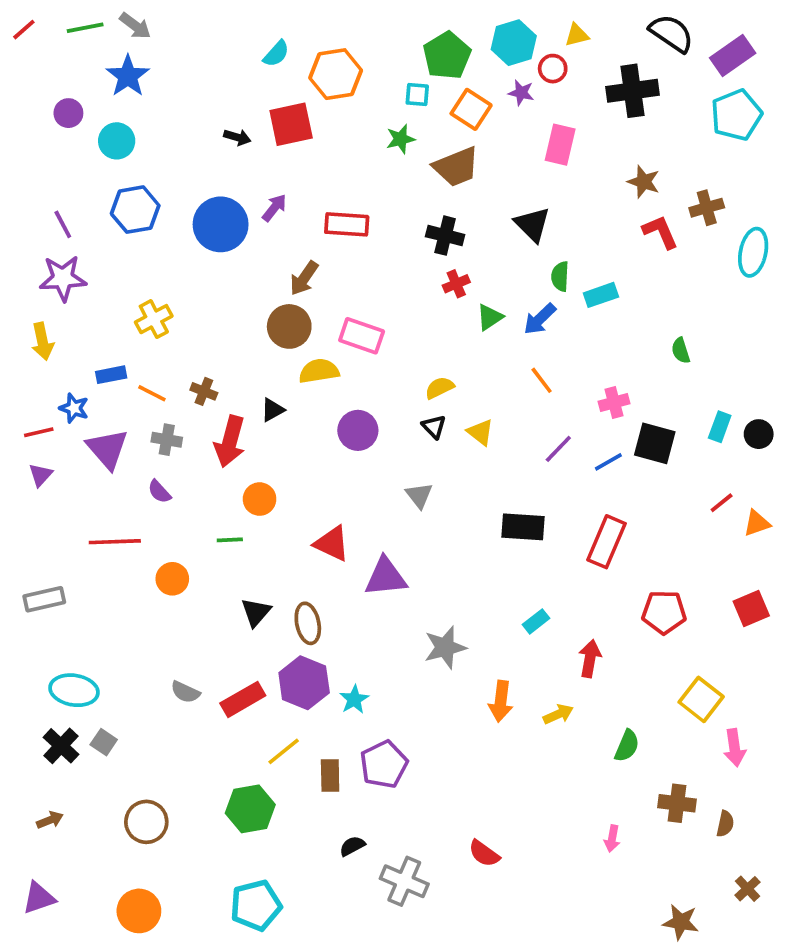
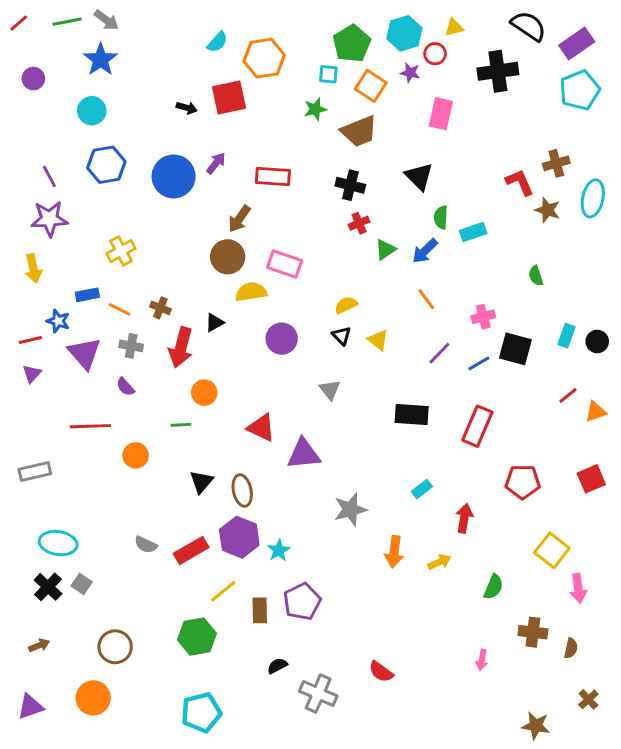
purple circle: (68, 113) -> (33, 79), moved
brown star: (644, 182) -> (548, 210), moved
orange circle: (139, 911) -> (93, 698), moved

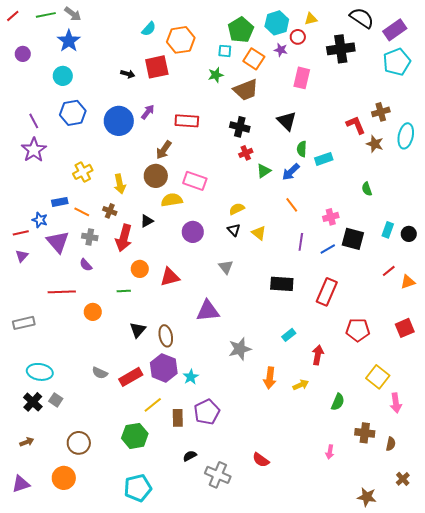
purple star: (49, 219) -> (34, 150), turned -30
yellow arrow: (33, 268) -> (120, 184), moved
purple line: (439, 353) -> (301, 242), turned -36
red triangle: (261, 428) -> (170, 277), moved, turned -40

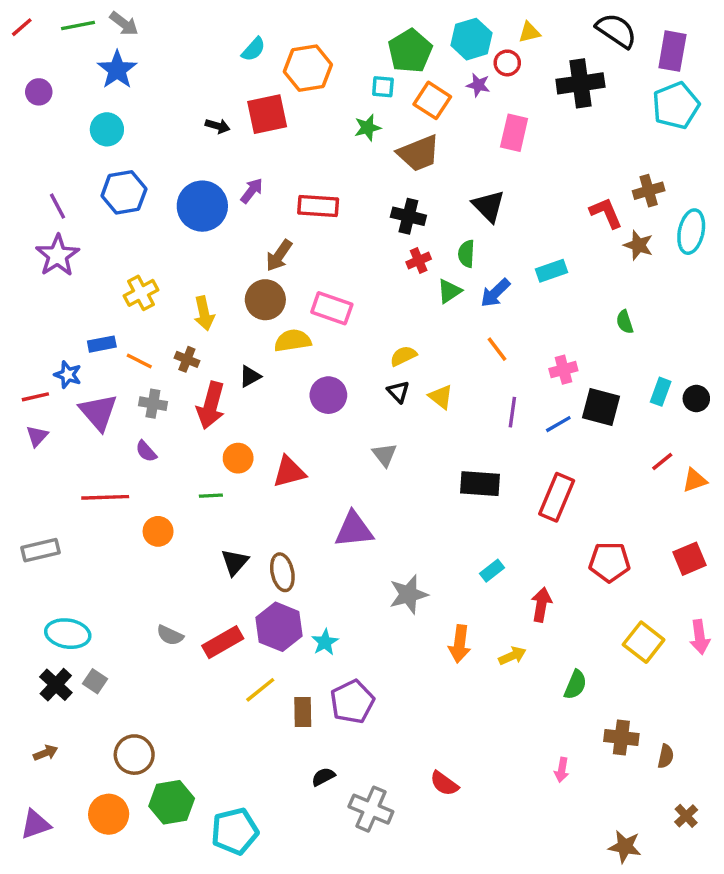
purple rectangle: (395, 30) -> (672, 51), turned -45
green semicircle: (302, 149) -> (466, 254), moved
pink arrow: (396, 403) -> (700, 637), moved
green hexagon: (135, 436) -> (172, 802), moved

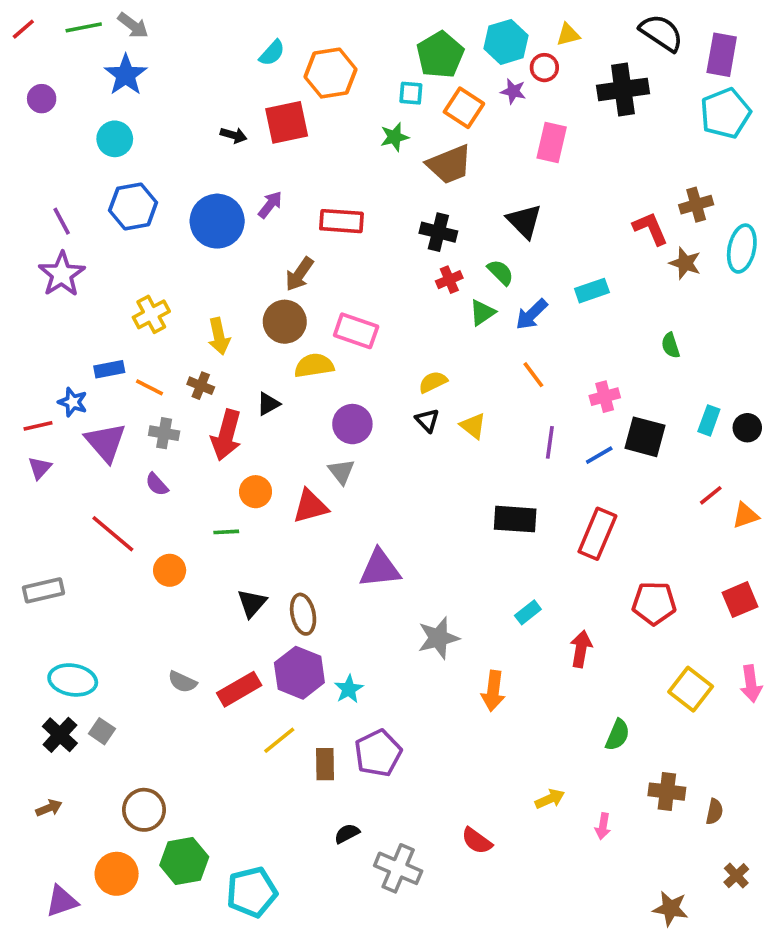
green semicircle: (466, 254) -> (500, 272), turned 132
gray triangle: (385, 455) -> (341, 472), moved
red line: (105, 497) -> (113, 534), turned 42
yellow arrow: (512, 656) -> (550, 799), moved
purple triangle: (35, 824) -> (62, 901), moved

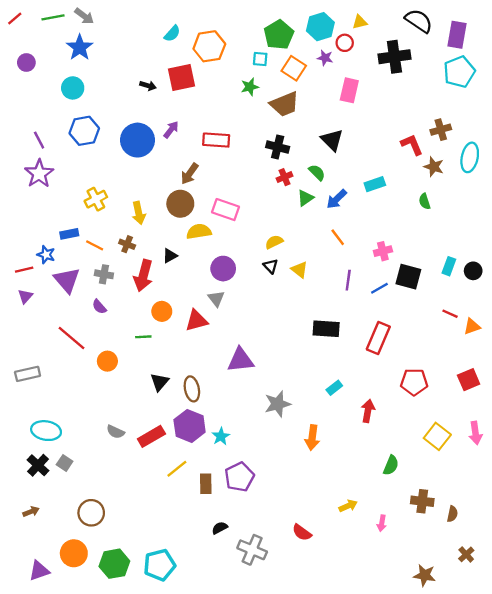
green semicircle: (671, 345) -> (425, 201), moved
red line: (711, 495) -> (450, 314), turned 63
green hexagon: (184, 861) -> (114, 564), moved

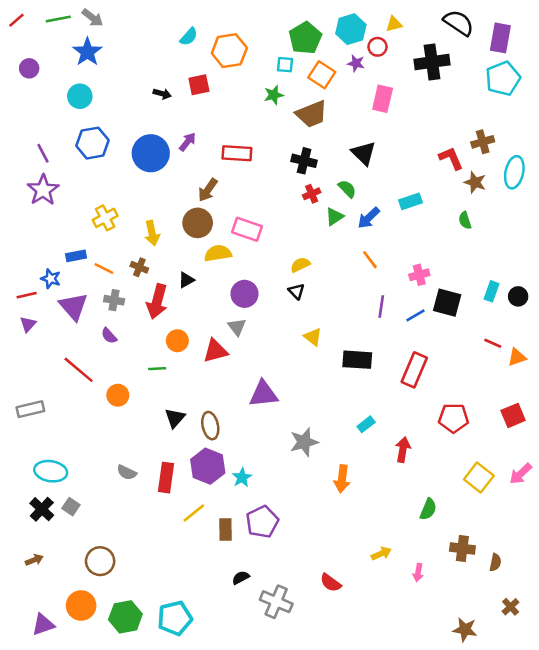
red square: (181, 78) -> (199, 85), size x0.7
yellow triangle: (300, 270) -> (313, 337), moved
pink arrow: (475, 433) -> (521, 474), turned 55
red rectangle: (151, 436) -> (166, 478), turned -52

